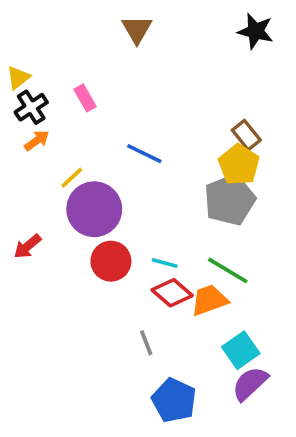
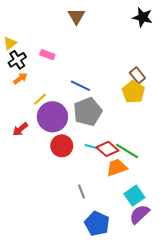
pink rectangle: (85, 98) -> (47, 55), turned -40
gray pentagon: (230, 200) -> (88, 112), moved
red arrow: (27, 246) -> (20, 129), moved
red diamond: (172, 293) -> (107, 149), moved

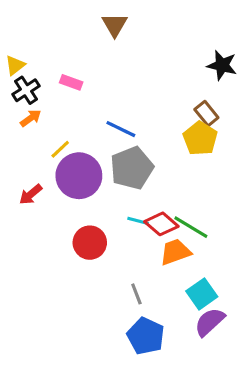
black star: (143, 17) -> (222, 65), moved
red circle: (62, 146) -> (90, 243), moved
gray line: (81, 191) -> (136, 294), moved

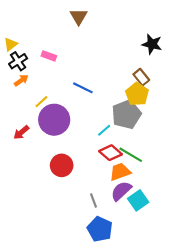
gray pentagon: (132, 168) -> (126, 114), moved
cyan line: (138, 221) -> (104, 130), moved, turned -56
purple semicircle: (210, 322) -> (121, 191), moved

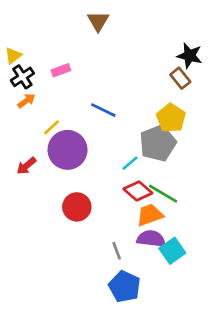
pink rectangle: (49, 56) -> (61, 70), turned -40
brown rectangle: (141, 77) -> (180, 78), moved
purple semicircle: (121, 191) -> (151, 239), turned 50

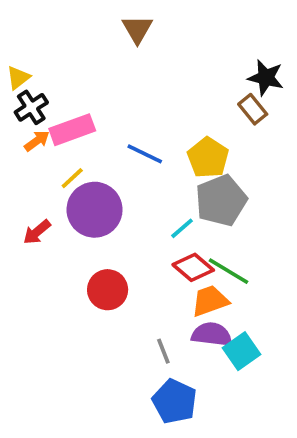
pink rectangle: (61, 70) -> (72, 130), moved, size x1.6
yellow pentagon: (171, 118) -> (208, 158), moved

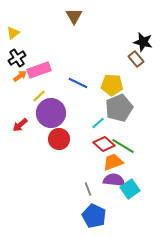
yellow triangle: (18, 78) -> (13, 33), moved
yellow pentagon: (208, 158) -> (112, 85), turned -30
red circle: (108, 290) -> (59, 139), moved

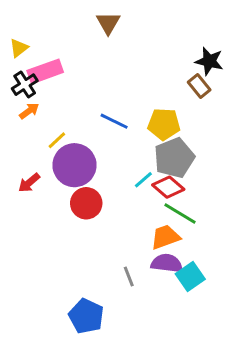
pink rectangle: (39, 70) -> (45, 71), moved
red diamond: (104, 144) -> (168, 187), moved
blue pentagon: (94, 216) -> (86, 316), moved

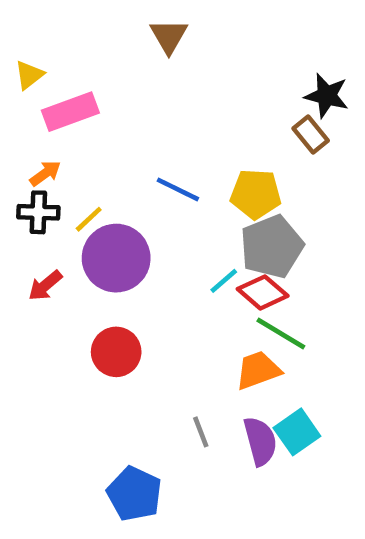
black cross: (25, 85) -> (38, 212), moved, turned 35
red circle: (86, 203) -> (116, 352), moved
purple semicircle: (167, 263) -> (260, 441), moved, turned 68

